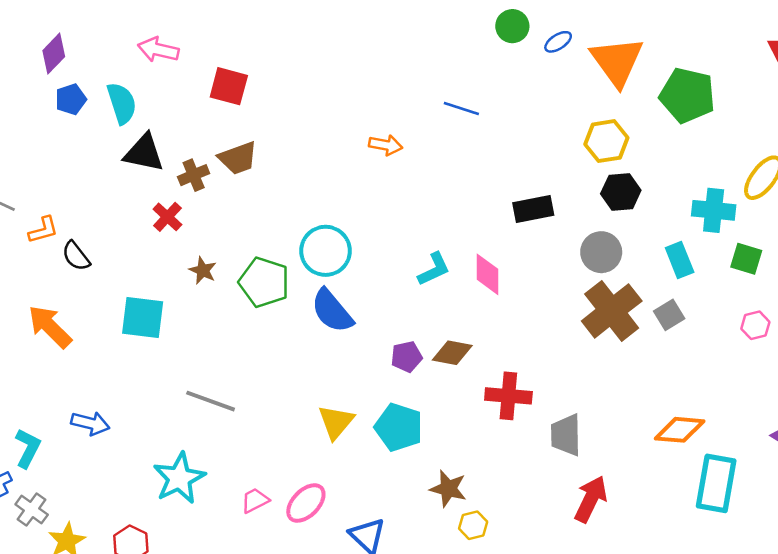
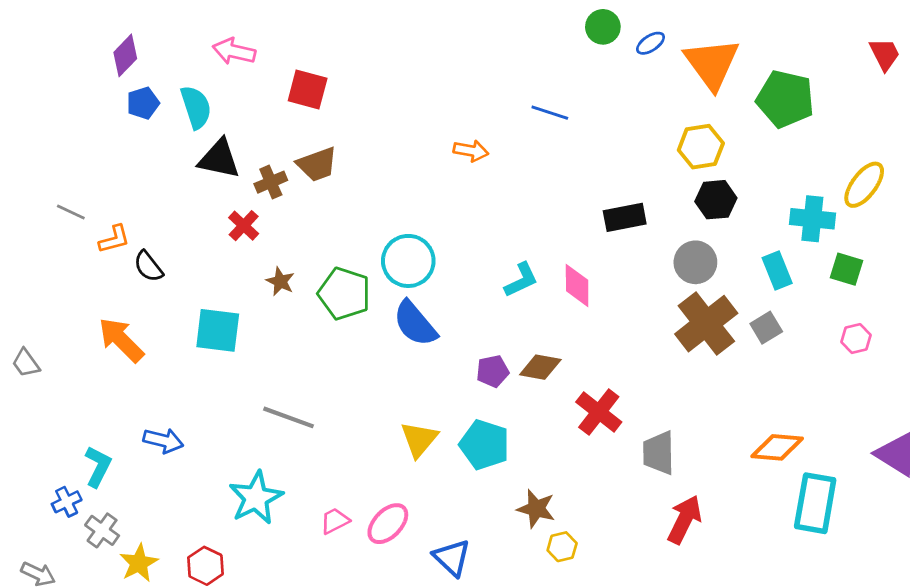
red cross: (508, 396) -> (599, 412), turned 33

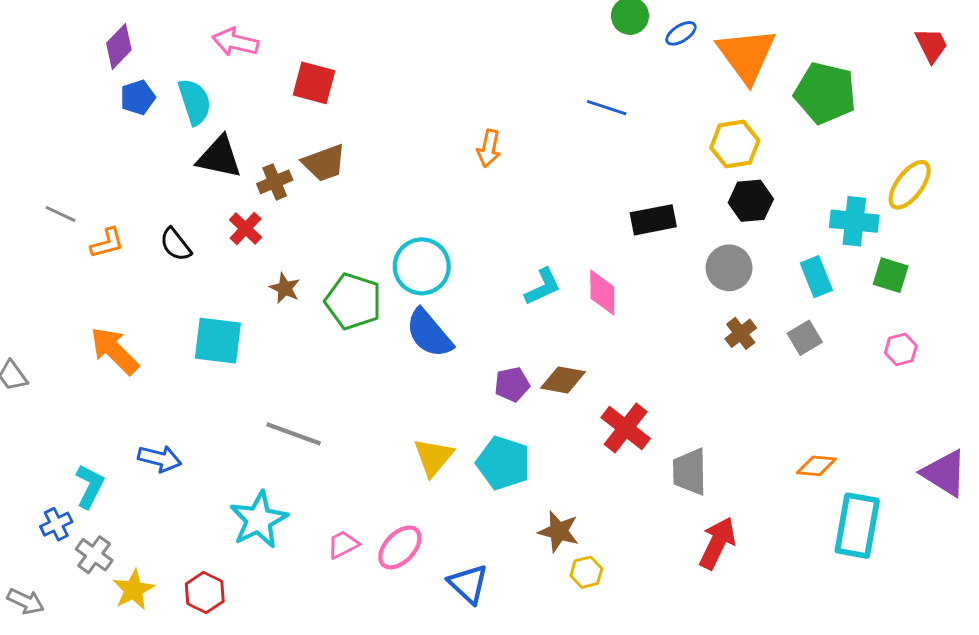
blue line: (550, 113) -> (607, 108), moved
orange arrow: (471, 151) -> (489, 148), turned 92
black semicircle: (148, 266) -> (176, 245), moved
brown cross: (706, 324) -> (741, 333), size x0.5
orange diamond: (777, 447) -> (816, 466), size x0.7

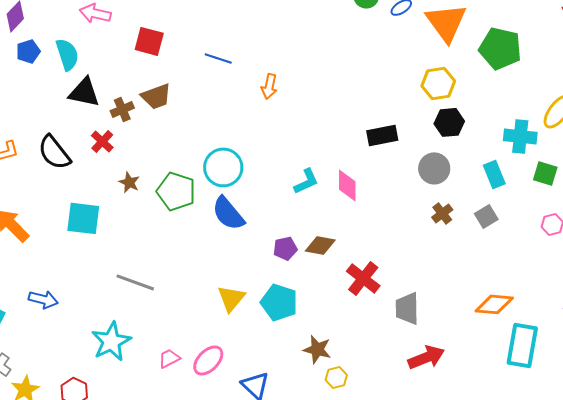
blue line: (607, 108) -> (218, 58), moved
black semicircle: (176, 245) -> (54, 152), size x1.5
orange diamond: (816, 466) -> (494, 304), size x1.4
red arrow: (717, 543) -> (426, 357), turned 42

